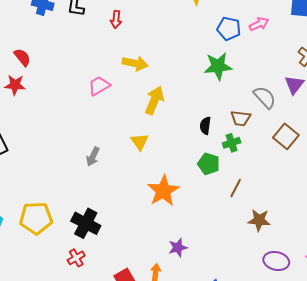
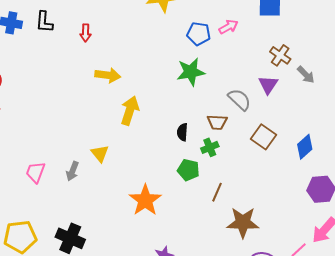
pink trapezoid: (99, 86) -> (35, 172), moved, turned -35
yellow triangle: (140, 142) -> (100, 153), moved
brown star: (259, 220) -> (243, 222), size x1.4

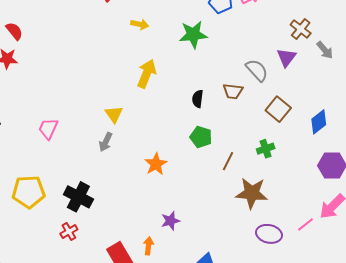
green star: (191, 72) -> (193, 35), moved
yellow arrow: (108, 75) -> (140, 24), moved, size x0.7
green cross: (210, 147) -> (266, 149), moved
gray arrow: (72, 171) -> (106, 142), moved
orange star: (145, 200) -> (156, 164), size x0.7

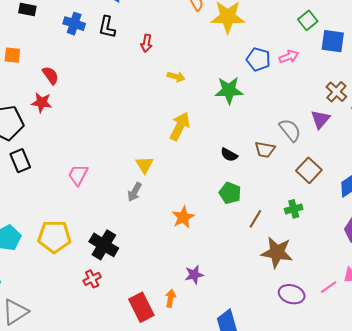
black semicircle: (198, 99) -> (229, 155), turned -72

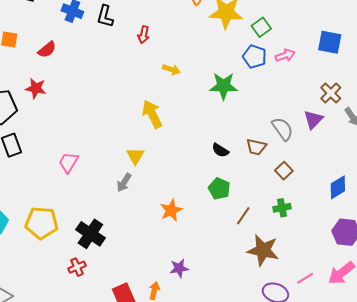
green square: (308, 20) -> (261, 27), moved
red semicircle: (50, 75) -> (47, 50), moved, turned 84
yellow arrow: (180, 126) -> (152, 114), moved, turned -56
brown square: (309, 170) -> (284, 171), moved, size x0.7
pink line: (329, 287) -> (305, 278), moved

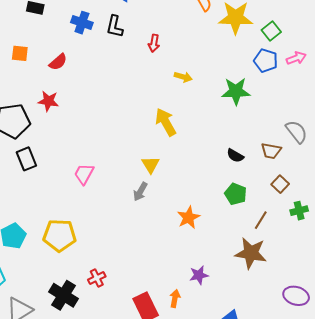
brown square: (284, 171) -> (280, 184), moved
black cross: (90, 234) -> (63, 295), moved
brown star: (263, 250) -> (251, 253), moved

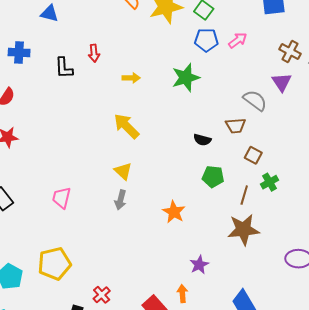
black L-shape: (115, 26) -> (64, 68), moved
pink arrow: (296, 58) -> (238, 40), moved
green cross: (299, 211) -> (270, 182), moved

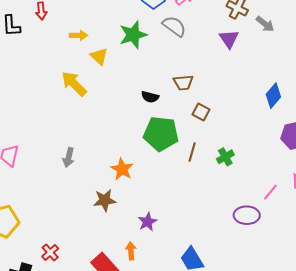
gray semicircle: (255, 100) -> (174, 26), moved
yellow triangle: (123, 171) -> (99, 56), moved
green pentagon: (213, 177) -> (161, 134), size x1.6
green cross: (270, 182) -> (225, 157), moved
brown star: (243, 230) -> (105, 200), moved, size x0.7

